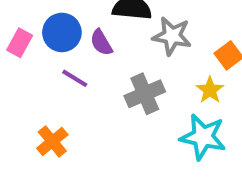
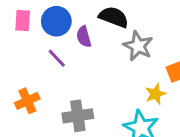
pink rectangle: (20, 43) -> (23, 20), turned -40
gray cross: (145, 94) -> (78, 116), moved

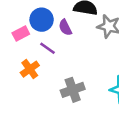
pink rectangle: (23, 20) -> (21, 33), moved, turned 70
orange cross: (27, 101) -> (30, 69), moved

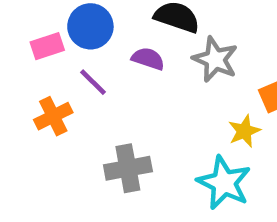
purple semicircle: (65, 27) -> (148, 59), moved, turned 126

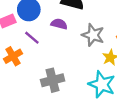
gray star: (215, 59) -> (93, 35), moved

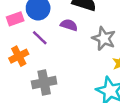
gray cross: (53, 80) -> (44, 83), moved

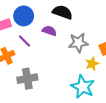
gray star: (104, 38) -> (78, 43), turned -30

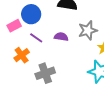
purple semicircle: (49, 31) -> (61, 37), moved

